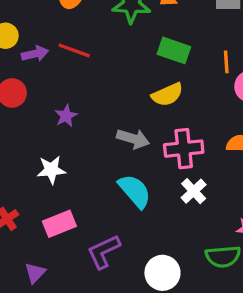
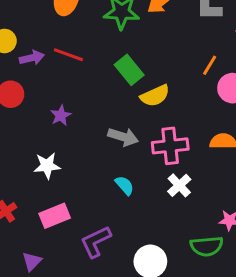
green rectangle: (174, 50) -> (129, 70), moved, turned 32
orange line: (226, 62) -> (210, 65), turned 35
cyan semicircle: (135, 191) -> (125, 185), size x0.6

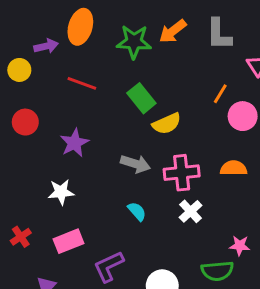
purple arrow: (32, 58) -> (46, 46), moved
purple star: (61, 115) -> (74, 143), size x1.4

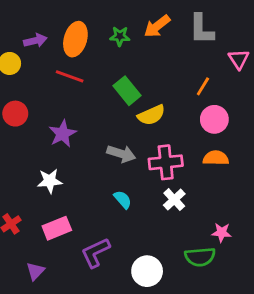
orange ellipse: (80, 27) -> (75, 39), moved
green star: (134, 42) -> (120, 36), size x0.6
pink circle: (243, 116) -> (214, 119), moved

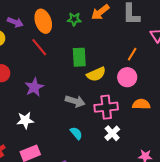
orange ellipse: (75, 39) -> (43, 21), turned -35
purple arrow: (35, 41) -> (15, 22), turned 35
red line: (70, 76) -> (39, 47), turned 30
green rectangle: (127, 91) -> (79, 57), turned 36
pink circle: (214, 119) -> (127, 77), moved

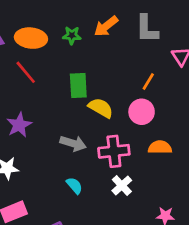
orange ellipse: (43, 21) -> (31, 38), turned -65
yellow semicircle: (96, 74) -> (101, 108), turned -126

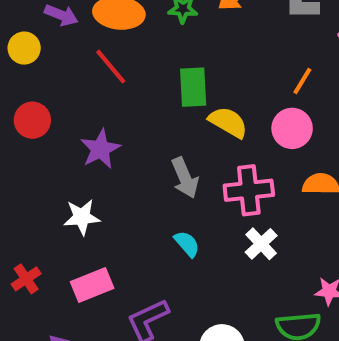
gray arrow: (73, 143) -> (185, 178), turned 50

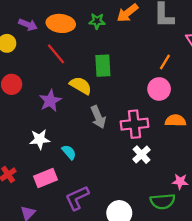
yellow semicircle: (228, 122) -> (81, 85), moved
cyan semicircle: (187, 244) -> (69, 152), moved

